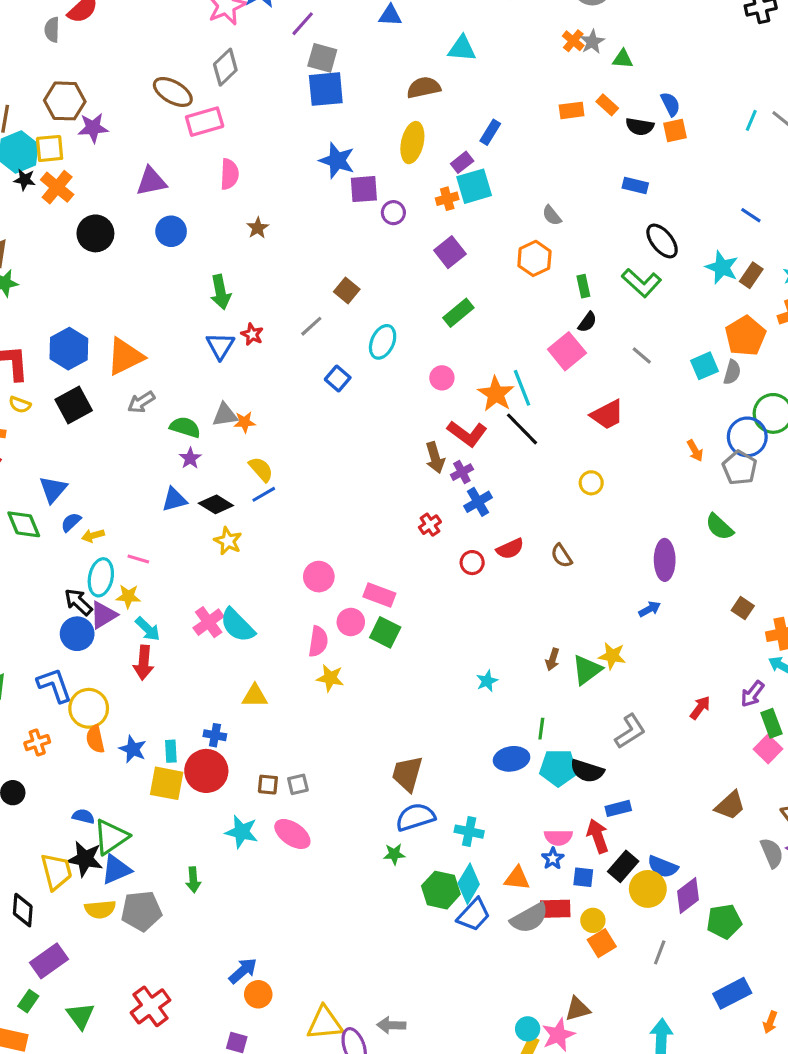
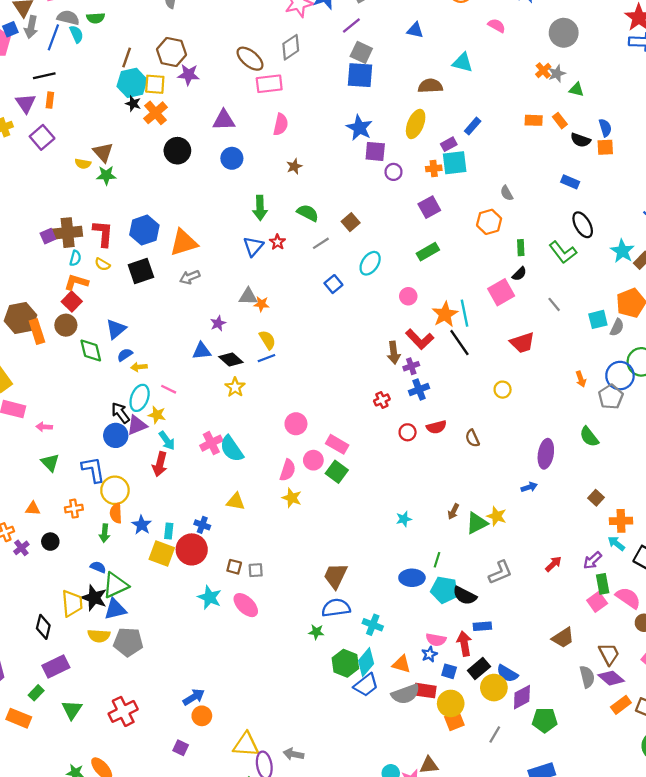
green semicircle: (185, 427) -> (308, 213), moved
green arrow: (193, 880) -> (105, 533), moved
yellow circle: (593, 920) -> (451, 703), size x1.5

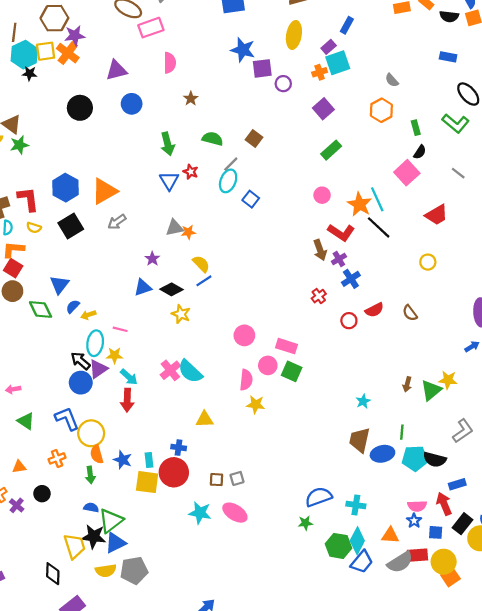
orange cross: (155, 113) -> (68, 53), moved
cyan ellipse: (370, 263) -> (228, 181), moved
brown trapezoid: (335, 576) -> (360, 440), moved

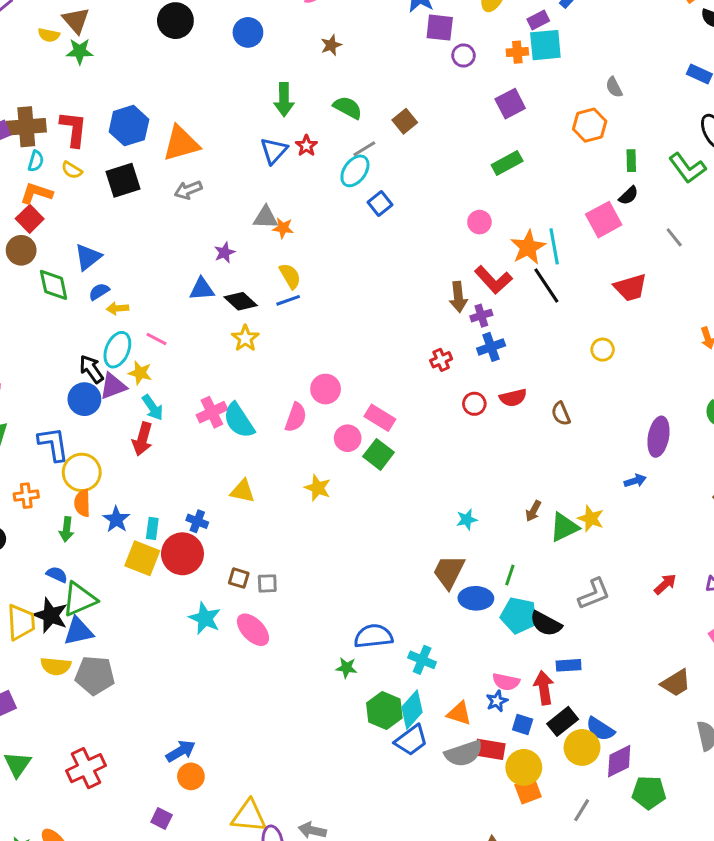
pink semicircle: (246, 380) -> (296, 417), moved

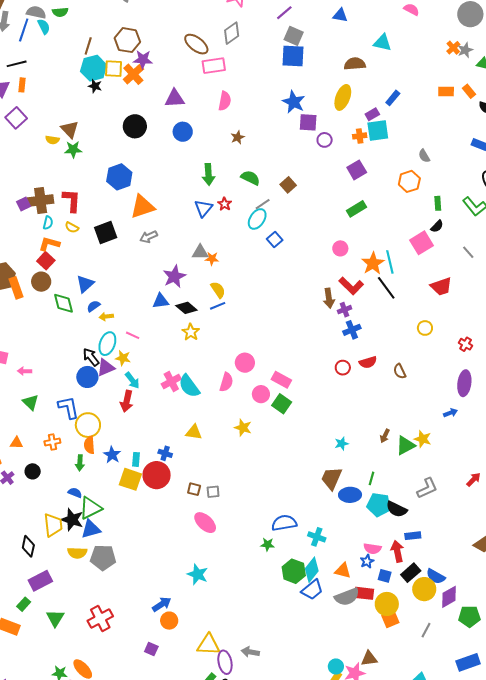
blue hexagon: (129, 126) -> (119, 177), moved
purple star: (225, 252) -> (174, 277), size x1.6
red cross: (441, 360) -> (466, 344), moved, turned -32
cyan star: (205, 618) -> (198, 574), moved

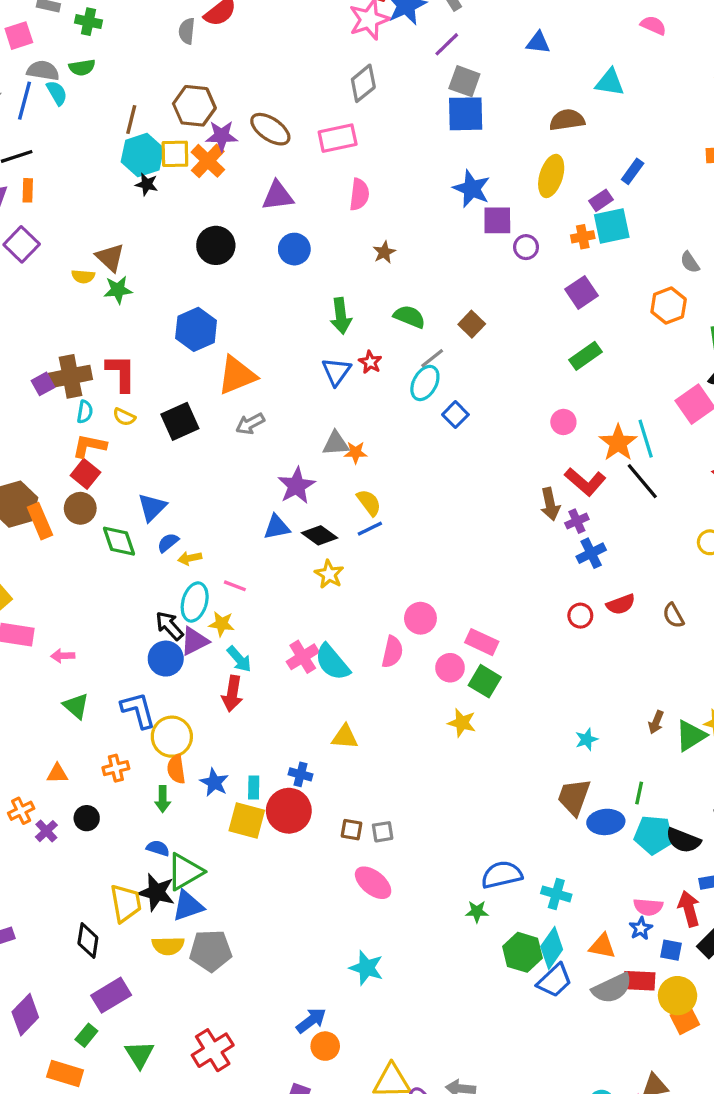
brown ellipse: (196, 44) -> (270, 129), moved
yellow star: (243, 428) -> (462, 723), moved

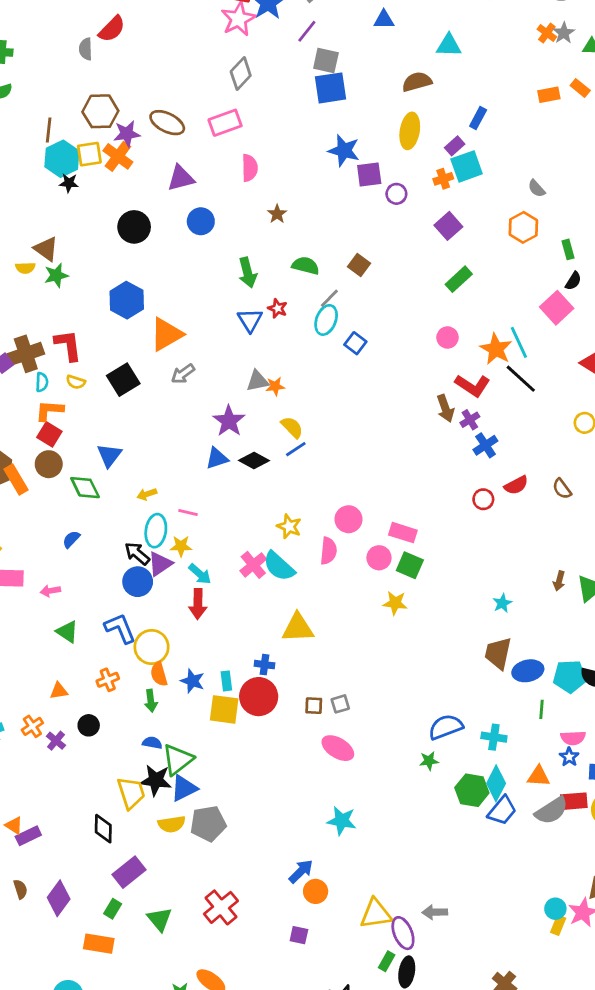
blue semicircle: (168, 543) -> (71, 539), moved
yellow star: (329, 574) -> (289, 526), moved
yellow triangle: (345, 737) -> (298, 628), size x1.4
green line: (639, 793) -> (541, 709), moved

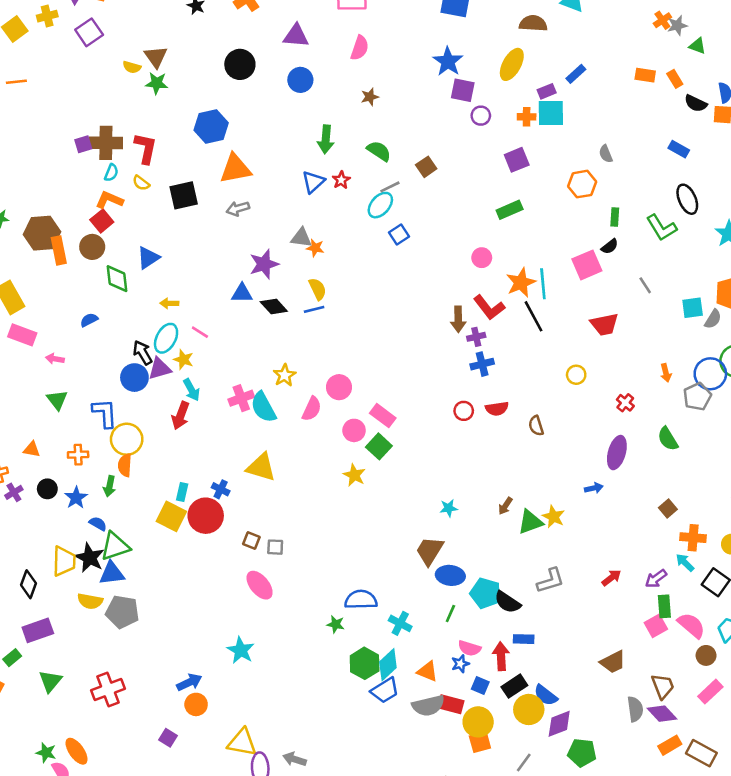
blue star: (193, 681) -> (76, 498), moved

